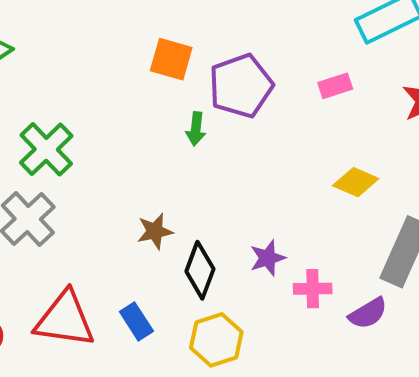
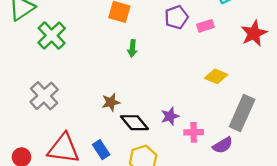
purple pentagon: (241, 86) -> (176, 17), moved, size x0.7
green cross: (46, 149) -> (52, 36), moved
black diamond: (200, 270) -> (134, 123), turned -60

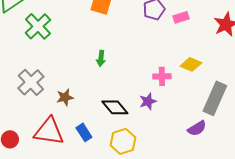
green arrow: (132, 48) -> (101, 58), moved
brown star: (111, 102) -> (65, 97), moved
pink cross: (194, 132) -> (162, 76), moved

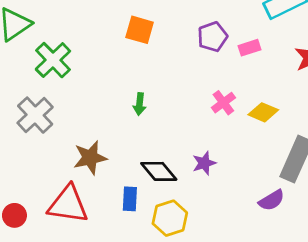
pink cross: (162, 76) -> (223, 103), moved, turned -36
gray cross: (31, 82) -> (35, 115), moved
brown star: (65, 97) -> (90, 158), size x1.4
blue rectangle: (84, 132) -> (130, 199), moved, turned 36

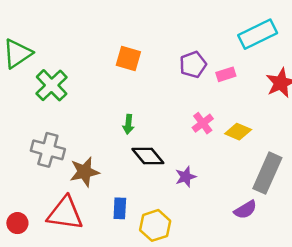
gray cross: (35, 115) -> (48, 150), moved, turned -32
black diamond: (159, 171) -> (148, 156), moved

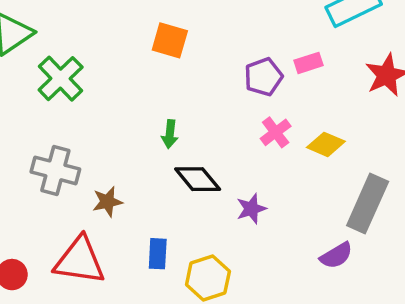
purple pentagon: (193, 65) -> (263, 77), moved
brown star: (84, 172) -> (107, 202), size x0.7

